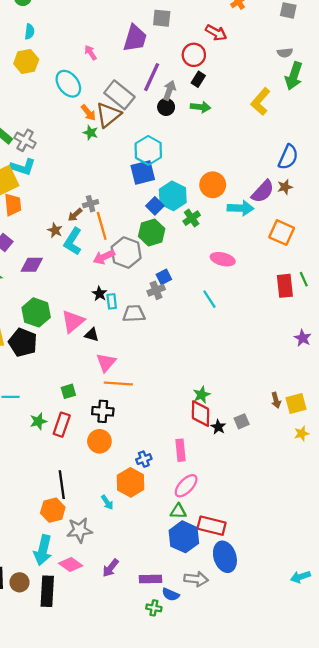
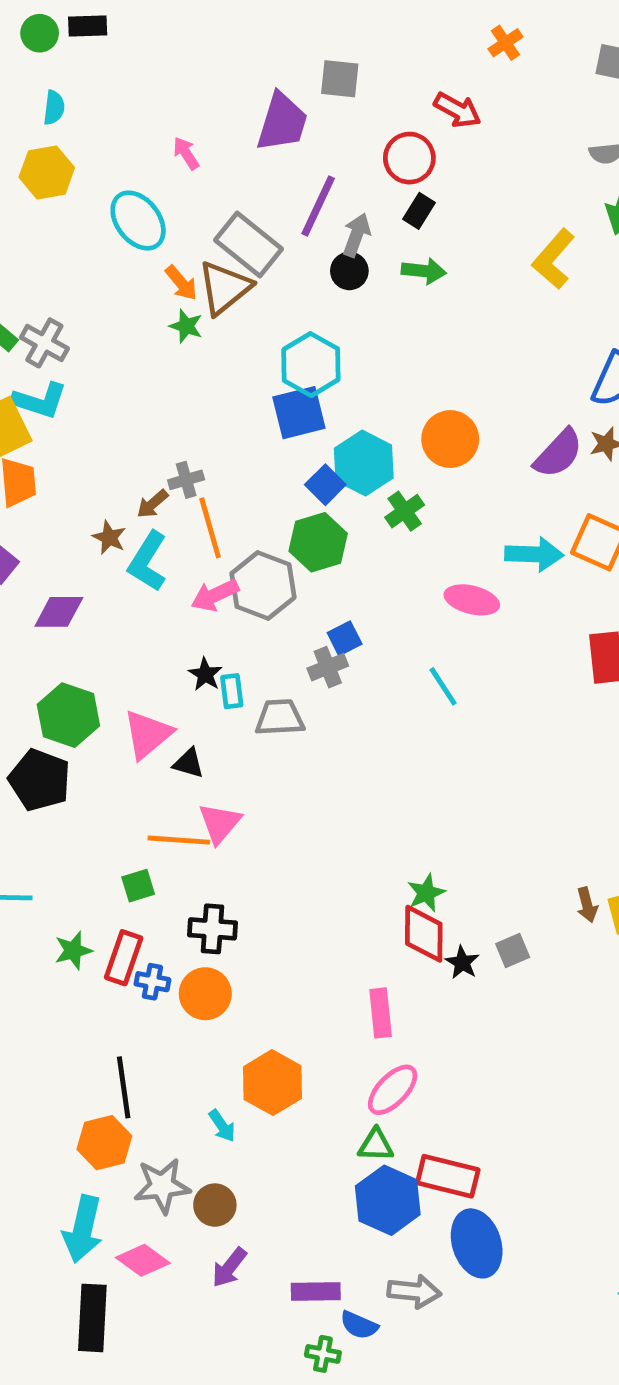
cyan arrow: (240, 208) -> (534, 554), moved
orange line: (118, 384) -> (179, 840), moved
blue cross: (144, 459) -> (152, 982), moved, turned 32
brown circle: (19, 582) -> (215, 1205), moved

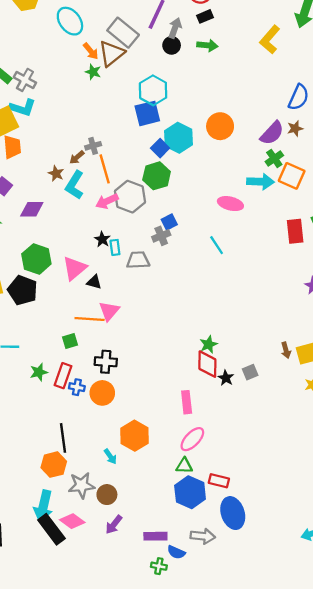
black rectangle: (419, 211) -> (205, 16), turned 35
green cross: (405, 511) -> (274, 159), moved
red rectangle: (448, 1176) -> (219, 481), size x0.7
black rectangle: (92, 1318) -> (51, 529), moved, turned -40

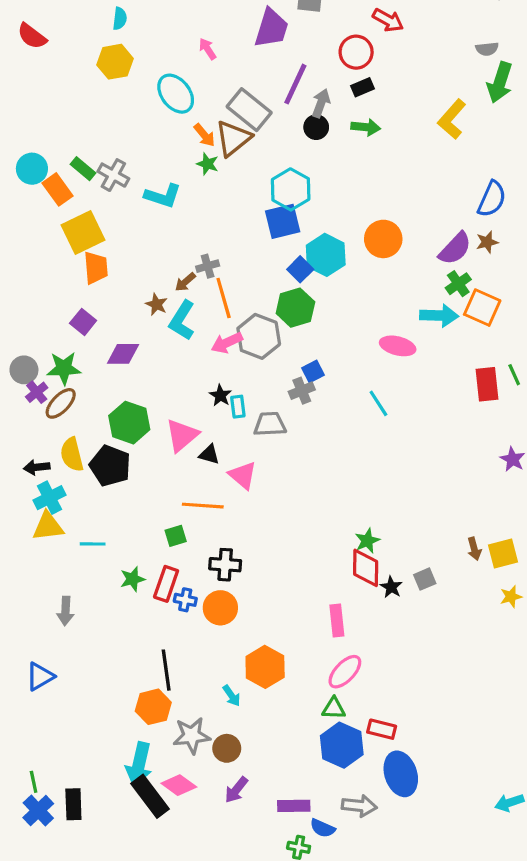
cyan L-shape: (23, 108) -> (163, 196), moved
pink triangle: (109, 311) -> (243, 475), moved, turned -30

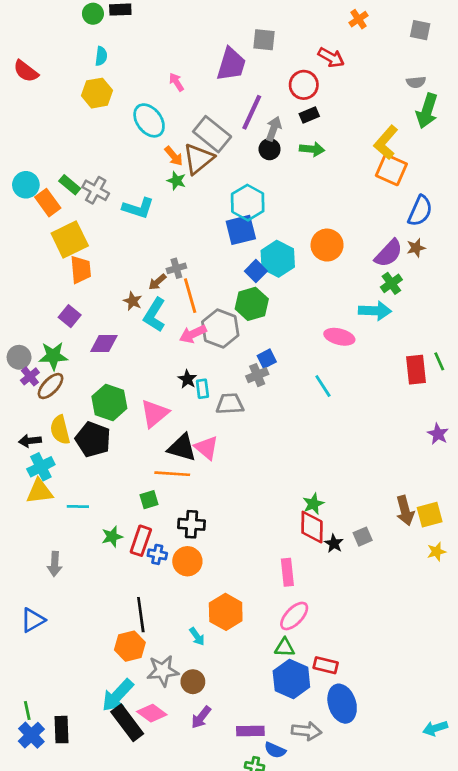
orange square: (482, 308) -> (391, 170), moved
black triangle: (209, 454) -> (182, 448), moved, size x1.6
brown arrow: (474, 549) -> (405, 511), size x1.5
cyan arrow: (139, 764) -> (118, 695), turned 30

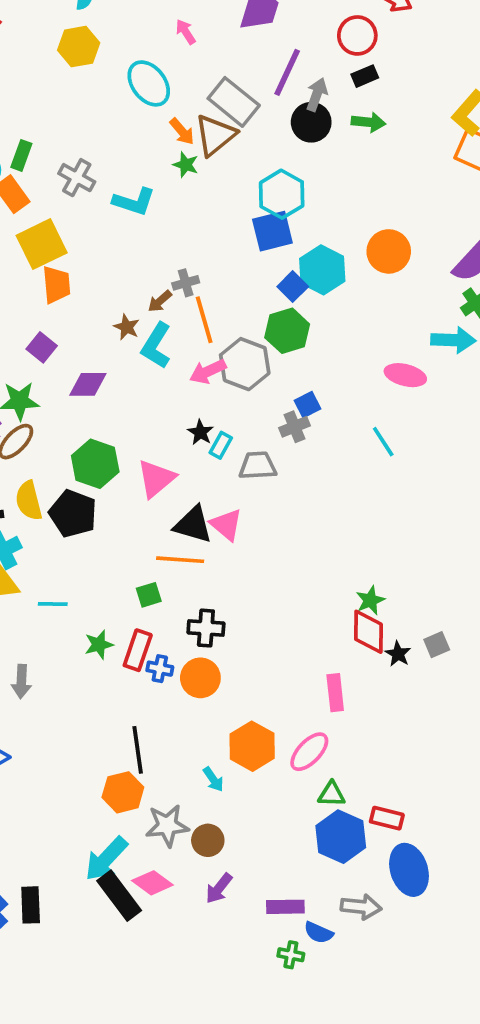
black circle: (270, 149) -> (311, 122), size x1.4
green rectangle: (70, 185) -> (21, 155), moved, turned 70
cyan rectangle: (202, 389) -> (221, 445), turned 36
pink ellipse: (294, 616) -> (309, 752), moved

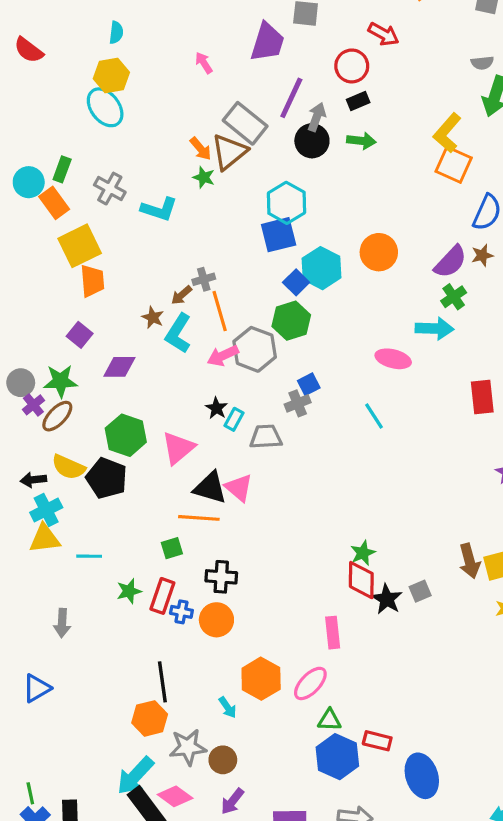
cyan ellipse: (149, 83) -> (105, 107), moved
yellow semicircle: (29, 501) -> (68, 467), turned -52
black star: (398, 654) -> (387, 599), size x1.4
blue ellipse: (409, 870) -> (422, 776), moved

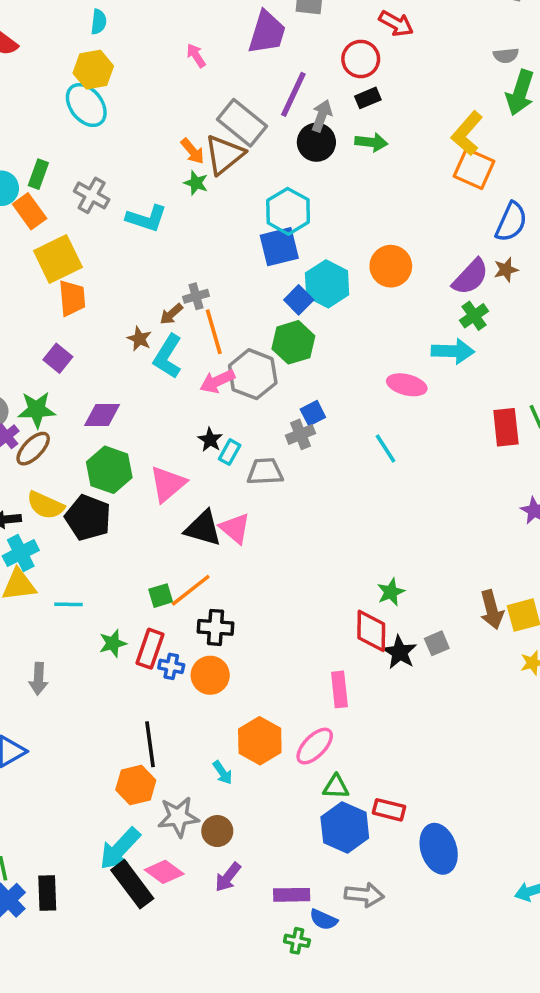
purple diamond: (119, 367) -> (102, 415), moved
orange line: (199, 518) -> (191, 590), moved, turned -42
green star: (363, 553) -> (391, 592), moved

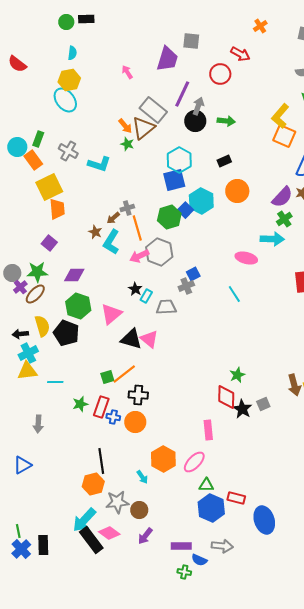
black rectangle: (368, 98) -> (224, 161), moved
green hexagon: (293, 342) -> (169, 217), moved
yellow semicircle: (45, 505) -> (42, 326), turned -130

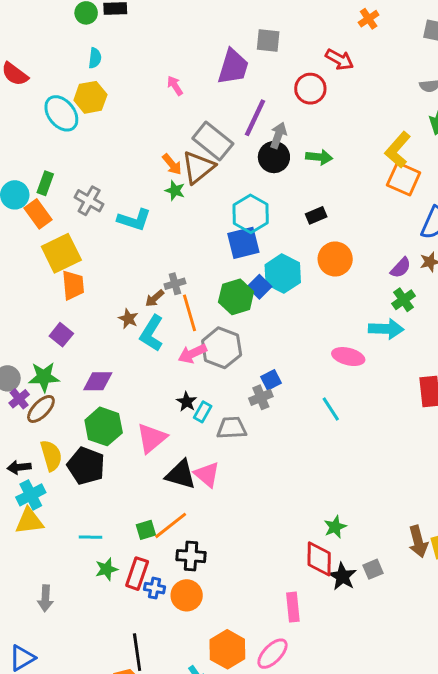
cyan ellipse: (65, 100) -> (61, 113), moved
purple semicircle: (282, 197) -> (401, 268), size x0.7
cyan line: (55, 382) -> (90, 537), moved

